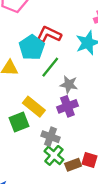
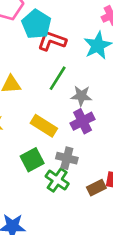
cyan pentagon: (32, 47) -> (36, 24), moved
green square: (19, 122) -> (32, 160), moved
green cross: (54, 155) -> (57, 180), moved

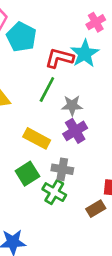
red L-shape: (52, 41) -> (59, 58), moved
brown rectangle: (96, 188) -> (96, 209), moved

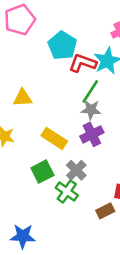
cyan pentagon: (21, 37) -> (62, 46), moved
green line: (47, 90) -> (90, 91), moved
gray cross: (62, 169) -> (76, 170), turned 30

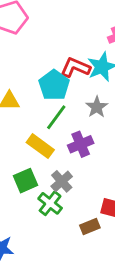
cyan pentagon: (62, 46) -> (54, 85), moved
green line: (90, 91) -> (56, 117), moved
gray star: (91, 110) -> (97, 107), moved, turned 30

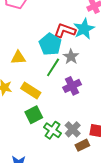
gray star: (97, 107) -> (71, 57), moved
yellow rectangle: (40, 146) -> (31, 91), moved
gray cross: (62, 181) -> (73, 129), moved

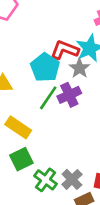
gray star: (71, 57) -> (79, 68), moved
purple cross: (72, 86) -> (69, 95), moved

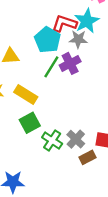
gray star: (79, 68) -> (78, 39), turned -30

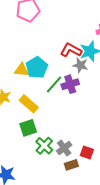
cyan pentagon: (47, 40) -> (37, 67), moved

